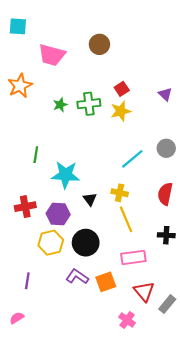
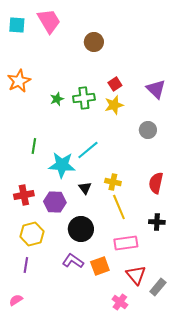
pink trapezoid: (52, 55) -> (49, 21), moved, turned -136
purple triangle: (165, 94) -> (156, 89), size x1.5
gray circle: (166, 148) -> (148, 130), moved
cyan line: (132, 159) -> (88, 150), moved
yellow hexagon: (51, 243) -> (32, 234), moved

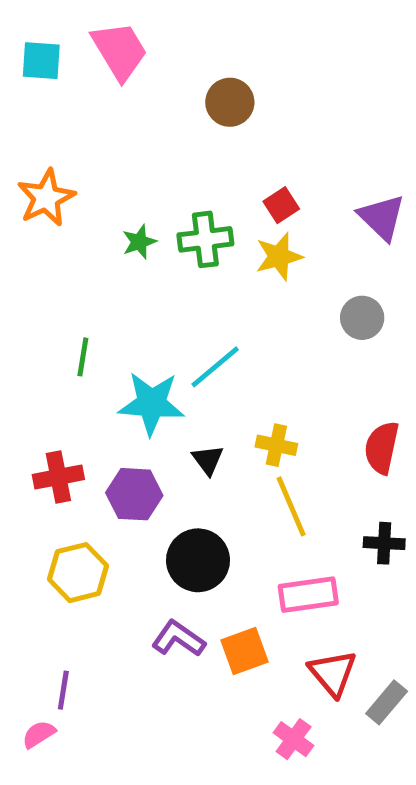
purple line: (26, 265) -> (63, 690), moved

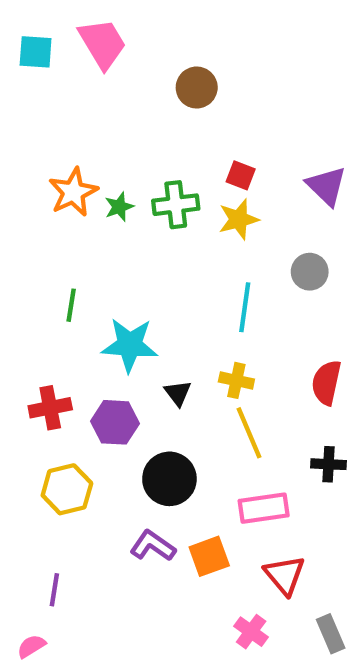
orange star: (46, 198) -> (73, 192), moved
red square: (281, 205) -> (241, 175), turned -36
cyan line: (215, 367) -> (245, 307), moved, turned -42
gray rectangle: (387, 702) -> (331, 634), moved, turned -63
pink semicircle: (39, 734) -> (31, 646), moved

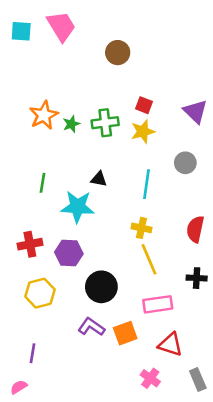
black triangle: (178, 393) -> (99, 179), moved, turned -42
red triangle: (285, 575) -> (170, 344), turned -32

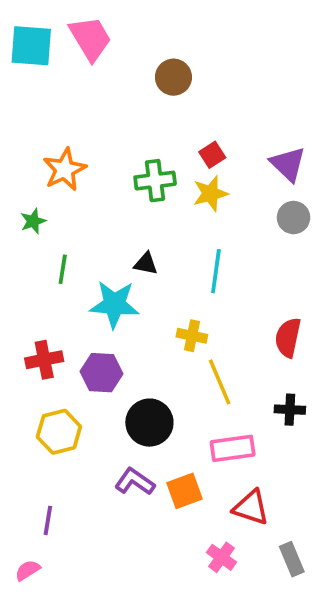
cyan square: (21, 31) -> (31, 46), size x1.4
red square: (144, 105) -> (212, 155), turned 36
green star: (71, 124) -> (33, 221), moved
gray circle: (185, 163) -> (294, 218), moved
yellow cross: (141, 228) -> (192, 336), moved

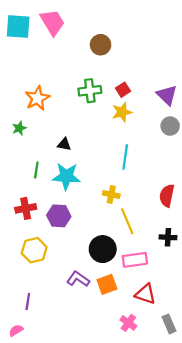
green cross: (155, 181) -> (90, 91), moved
black triangle: (146, 264) -> (64, 144), moved
green line: (63, 269) -> (36, 170), moved
black circle: (149, 423) -> (103, 249), moved

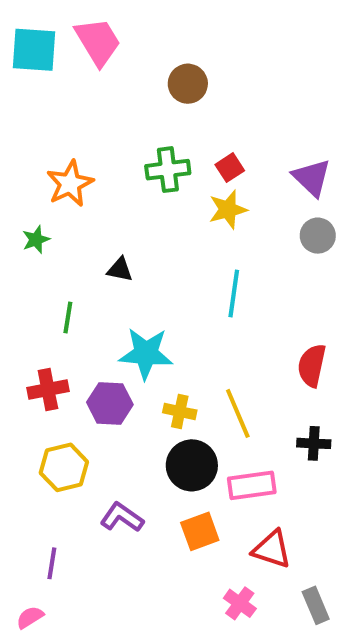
cyan star: (66, 176) -> (146, 353), moved
yellow cross: (111, 195) -> (180, 411), moved
purple L-shape: (78, 279) -> (122, 517), moved

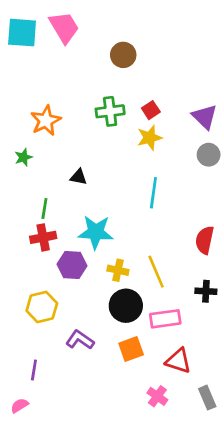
red cross: (48, 389) -> (43, 237), moved

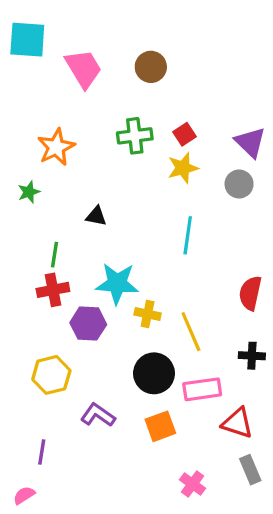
pink trapezoid: (64, 27) -> (83, 68), moved
gray circle: (209, 155) -> (239, 184), moved
yellow cross: (118, 270) -> (148, 314), moved
red triangle: (178, 361) -> (237, 423), moved
gray rectangle: (207, 398) -> (250, 470), moved

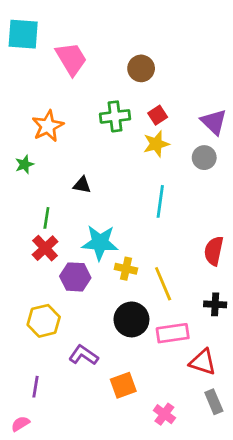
brown circle: (151, 67) -> (141, 68), moved
red cross: (53, 290) -> (45, 248), turned -32
orange square: (160, 426) -> (123, 385), moved

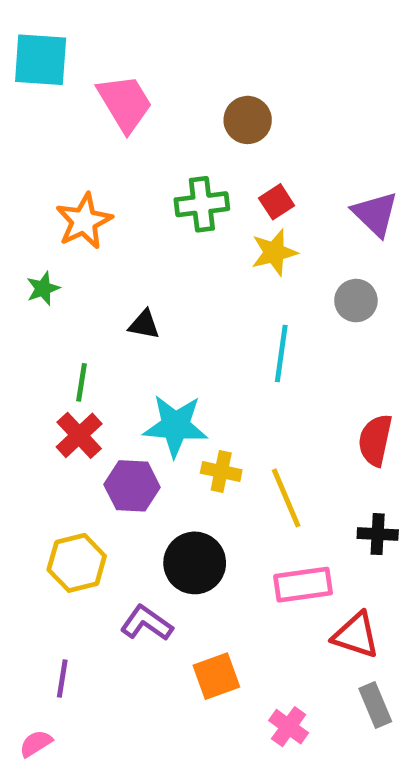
gray circle: (204, 158) -> (356, 301), moved
black circle: (131, 319) -> (195, 563), moved

